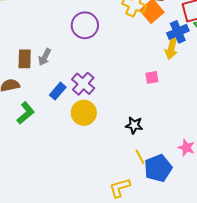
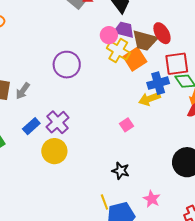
yellow arrow: (171, 49) -> (149, 99), turned 50
pink square: (152, 77) -> (126, 125), turned -32
black star: (134, 125) -> (121, 171), moved

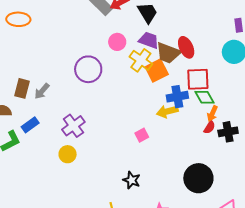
pink circle: (109, 35) -> (117, 42), moved
blue rectangle: (31, 126) -> (30, 125), moved
yellow circle: (54, 151) -> (68, 154), size x0.7

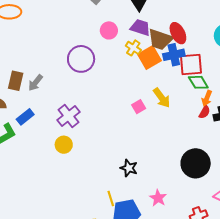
yellow cross: (141, 60) -> (133, 48), size x0.7
blue cross: (177, 97) -> (174, 55), moved
yellow arrow: (167, 111) -> (162, 98), turned -110
pink square: (142, 135) -> (139, 107), moved

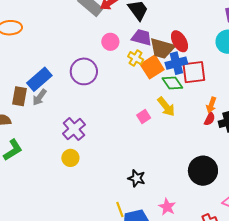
green diamond: (198, 82) -> (172, 83), moved
blue rectangle: (25, 117) -> (39, 79), moved, size x1.4

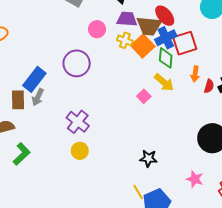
green diamond: (172, 83) -> (166, 58), turned 50
orange arrow: (211, 105) -> (195, 74), moved
pink star: (167, 207) -> (195, 179), moved

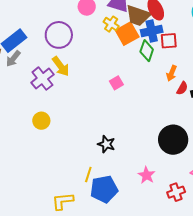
red square: (185, 43) -> (169, 41), size x0.7
yellow arrow: (164, 82) -> (61, 66), moved
purple cross: (78, 122) -> (42, 79), moved
yellow line: (138, 192) -> (88, 175), turned 35

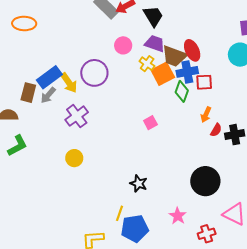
yellow arrow: (61, 66) -> (69, 83), moved

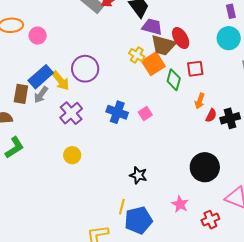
purple trapezoid: (155, 43) -> (152, 27), moved
pink circle: (123, 45) -> (38, 36), moved
blue cross: (187, 72) -> (117, 112), moved, turned 35

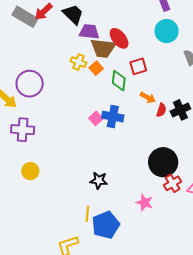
orange square: (153, 64) -> (96, 68), size x0.6
orange arrow: (200, 101) -> (148, 98), turned -70
blue cross: (117, 112) -> (113, 117), moved
purple cross: (71, 113) -> (23, 130), turned -35
red cross: (210, 220) -> (173, 183), moved

